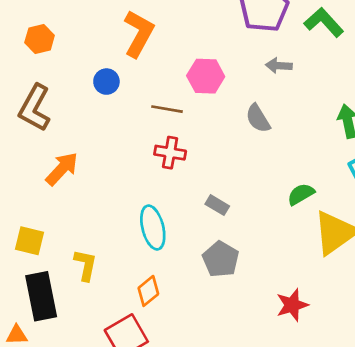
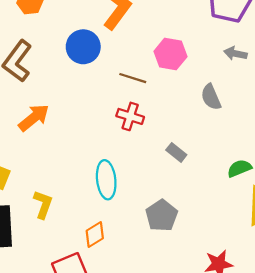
blue circle: (106, 82) -> (83, 47), size x1.5
gray rectangle: (217, 205) -> (176, 152), moved

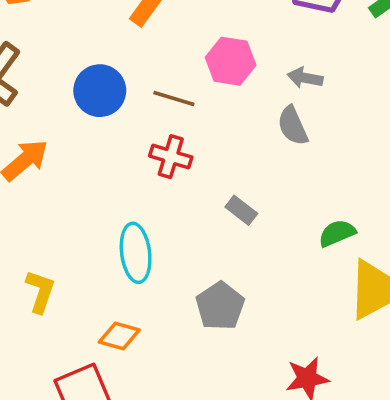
blue circle: (83, 47) -> (100, 91), moved
gray arrow: (235, 54) -> (305, 78), moved
orange diamond: (95, 235) -> (119, 336), turned 48

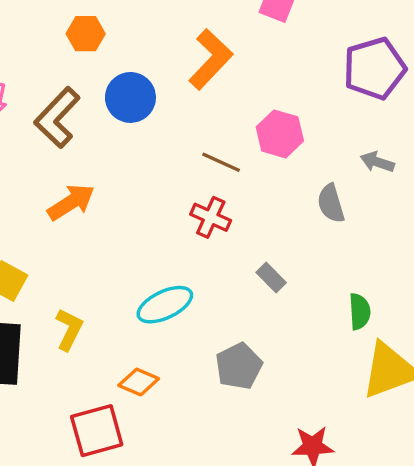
gray arrow: (305, 78) -> (377, 162), moved
blue circle: (100, 91) -> (130, 97), moved
green semicircle: (337, 233) -> (360, 312), turned 102
cyan ellipse: (136, 253) -> (165, 305), turned 64

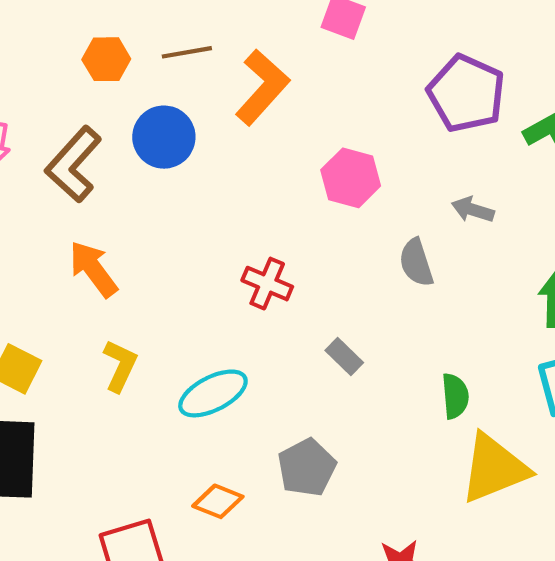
purple pentagon: (375, 68) -> (466, 93), turned -30
brown line: (221, 162) -> (187, 52), moved, turned -33
orange arrow: (71, 202) -> (93, 269), turned -93
yellow L-shape: (69, 329) -> (120, 366), moved
orange diamond: (139, 382) -> (218, 501), moved

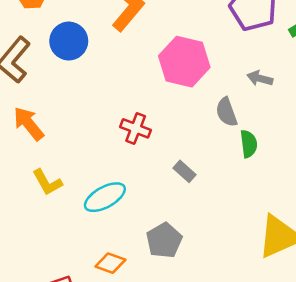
pink hexagon: (351, 178) -> (184, 62), size x1.4
yellow L-shape: (120, 366) -> (47, 182), turned 128
green semicircle: (455, 396) -> (249, 144), moved

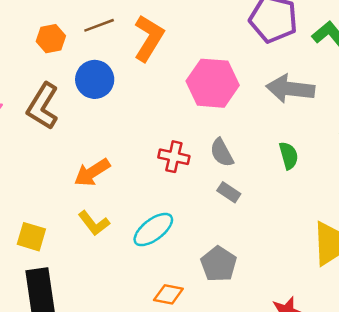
gray arrow: (260, 78) -> (290, 89), size x1.8
gray semicircle: (226, 112) -> (222, 153), moved
orange arrow: (29, 124) -> (92, 172), moved, turned -75

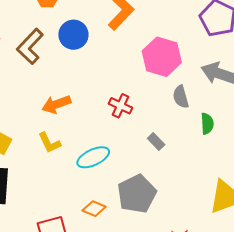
gray semicircle: (222, 153) -> (181, 97), moved
gray pentagon: (219, 264) -> (137, 194), size x1.4

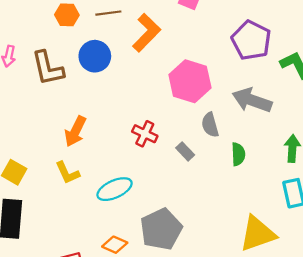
brown L-shape: (30, 46) -> (48, 68), turned -57
orange arrow: (56, 104) -> (75, 131), turned -44
gray rectangle: (156, 142) -> (185, 151), moved

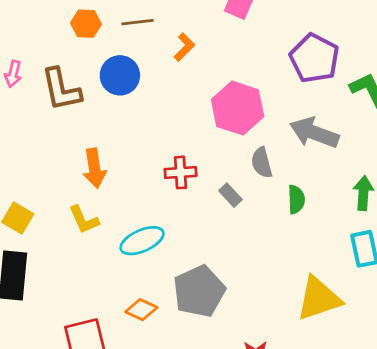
orange L-shape: (146, 33) -> (184, 47), size x0.6
orange arrow: (75, 131) -> (94, 168), turned -36
red cross: (145, 134) -> (181, 172), turned -30

